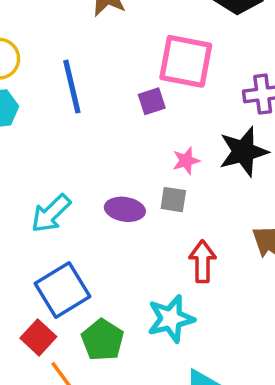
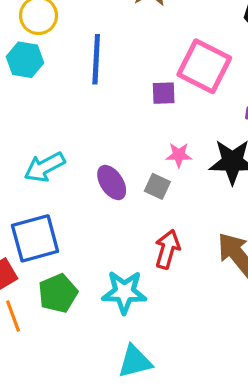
purple ellipse: (125, 209) -> (112, 183), turned 32

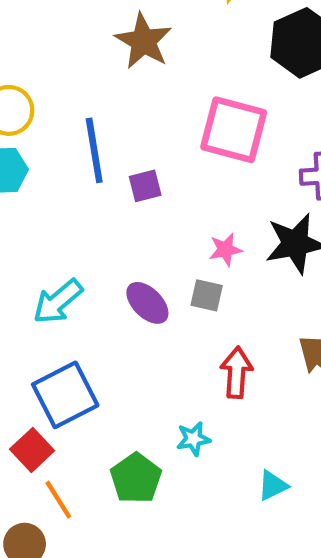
purple square: (164, 93) -> (145, 186), moved
cyan star: (124, 292) -> (193, 439), size x0.6
green pentagon: (58, 293) -> (136, 478), moved
cyan triangle: (135, 362) -> (273, 486), moved, size x0.7

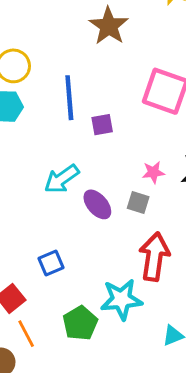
cyan arrow: (58, 302) -> (62, 179), moved
red arrow: (237, 372) -> (154, 257), size x1.4
blue square: (65, 395) -> (51, 263), moved, size x0.6
cyan star: (193, 439) -> (121, 299), size x1.8

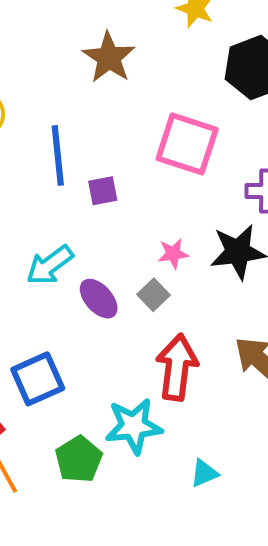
gray square: (138, 202) -> (154, 295), turned 30
blue square: (51, 263) -> (38, 379), size x1.5

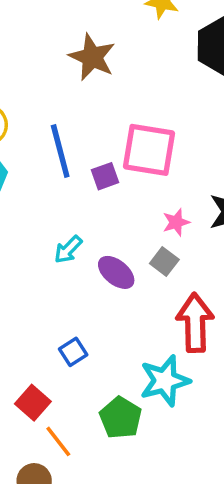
pink square: (187, 144) -> (149, 150), moved
cyan arrow: (50, 265) -> (68, 249), size x0.7
blue square: (38, 379) -> (73, 352), size x0.6

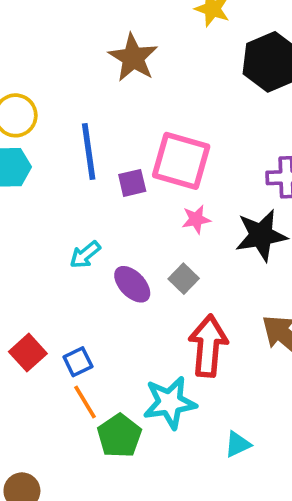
pink star: (176, 222) -> (196, 219), moved
red square: (33, 403) -> (28, 353), moved
orange line: (58, 441) -> (85, 402), moved

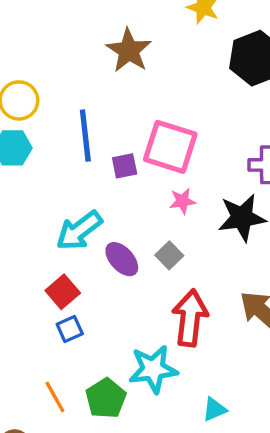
cyan arrow: (85, 255) -> (79, 231), size x1.6
red square: (28, 353) -> (63, 292), moved
orange line: (85, 402) -> (55, 397), moved

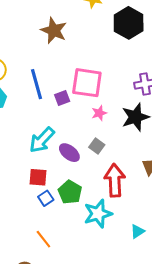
red square: (63, 292) -> (38, 177), turned -36
green pentagon: (106, 398) -> (70, 192), moved

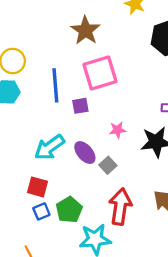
pink square: (87, 83) -> (100, 73), moved, turned -36
purple ellipse: (69, 153) -> (85, 153), moved

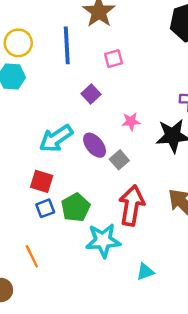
pink square: (100, 73) -> (113, 59), size x0.5
blue line: (55, 85) -> (67, 45), moved
purple square: (80, 106) -> (91, 94), turned -35

